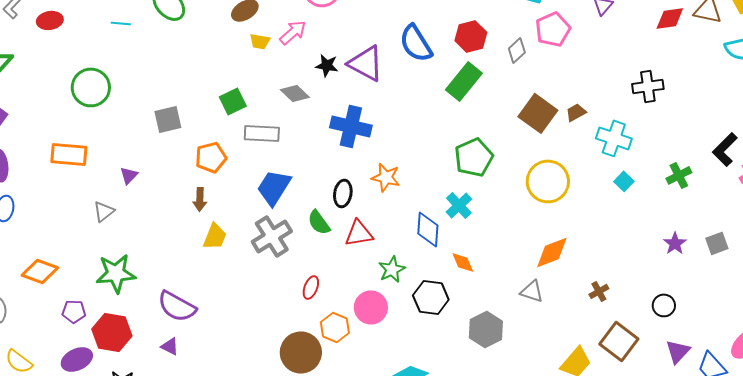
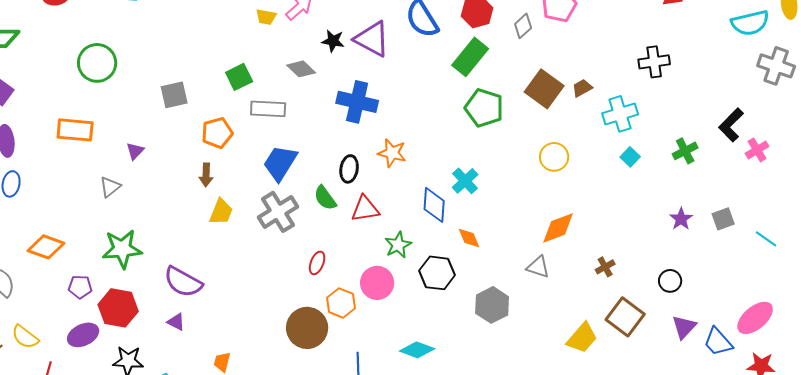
cyan cross: (614, 138) -> (620, 114), turned -36
green pentagon: (474, 157) -> (484, 108), moved, turned -30
yellow circle: (548, 181) -> (554, 157), size x0.7

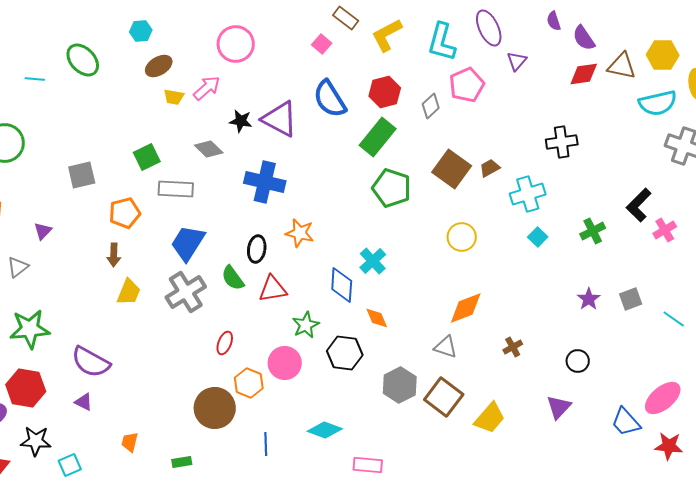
brown square: (625, 317) -> (444, 397), moved
purple triangle: (684, 327) -> (559, 407), moved

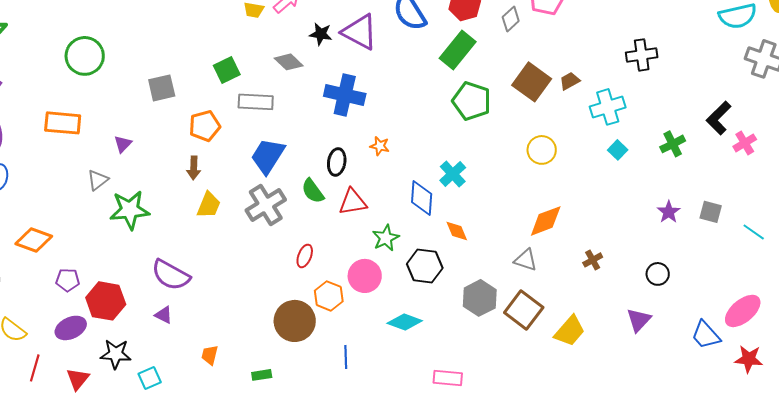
orange star: (300, 233) -> (380, 146), size x0.7
gray square: (631, 299) -> (711, 212), turned 35
green star: (30, 329) -> (130, 210), moved
cyan diamond: (325, 430) -> (405, 322), moved

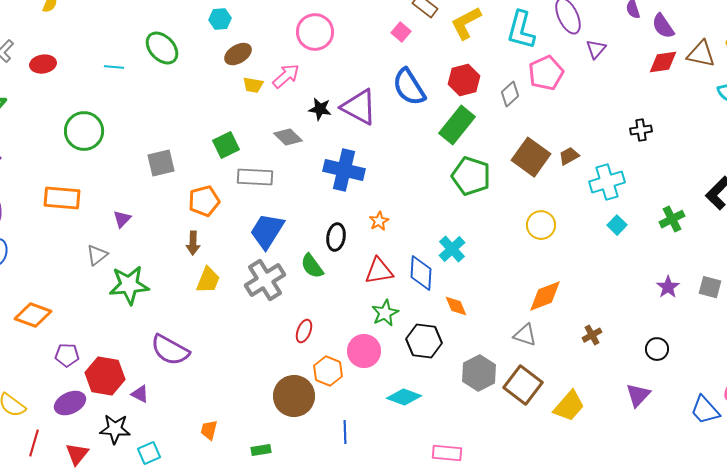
black cross: (642, 55) -> (641, 130), size x0.7
orange star: (380, 146) -> (379, 221), turned 30
red triangle: (353, 202) -> (379, 271), moved
purple triangle: (164, 315) -> (140, 394), moved

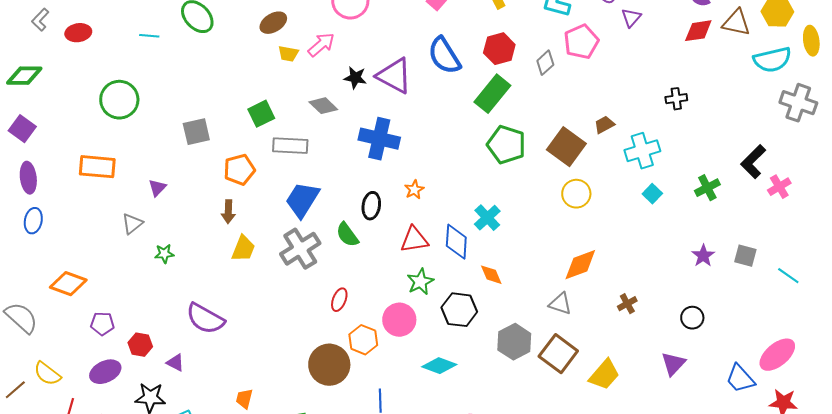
brown square: (531, 157) -> (566, 147), moved
green star: (129, 285) -> (164, 254), size x0.5
red hexagon: (105, 376) -> (140, 345), size x0.6

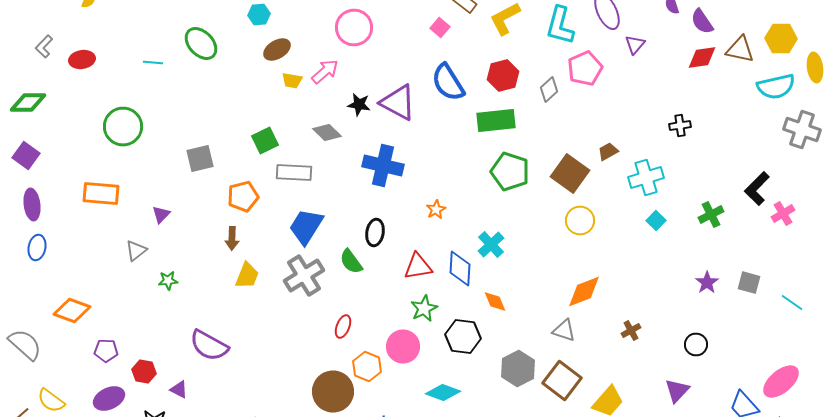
green rectangle: (492, 94) -> (496, 120), turned 45
orange star: (414, 190) -> (436, 210), moved

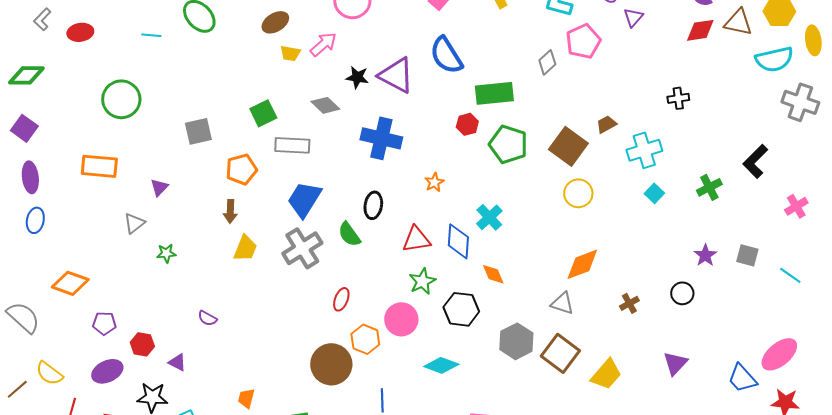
red hexagon: (503, 76) -> (467, 124), moved, size x0.7
pink cross: (783, 214) -> (796, 206), moved
black circle: (696, 344) -> (682, 293), moved
purple semicircle: (209, 346) -> (207, 318), size x0.5

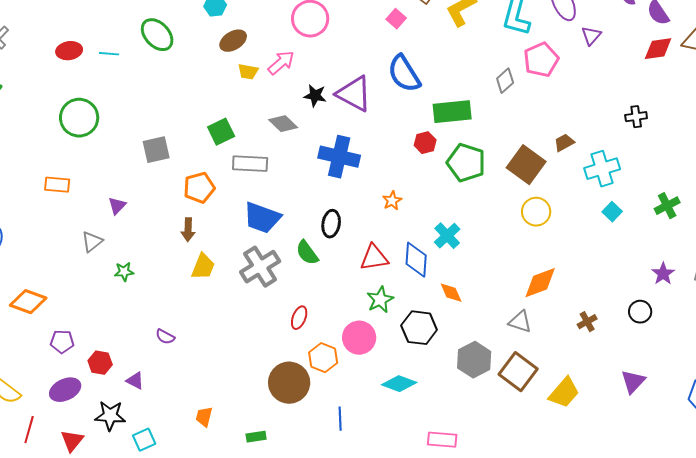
red ellipse: (80, 32) -> (69, 51), moved
orange rectangle: (99, 166) -> (57, 185), size x0.7
blue trapezoid: (304, 199) -> (262, 218), turned -102

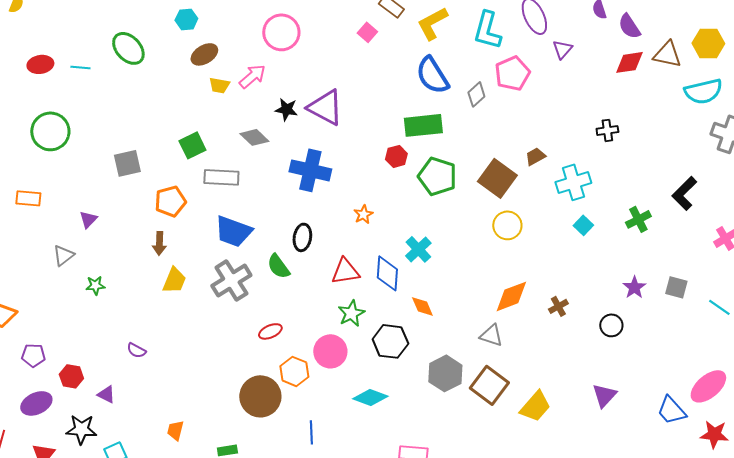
blue semicircle: (404, 74) -> (432, 75), moved
red ellipse: (299, 318) -> (270, 331), turned 45
brown cross: (587, 322) -> (558, 306), moved

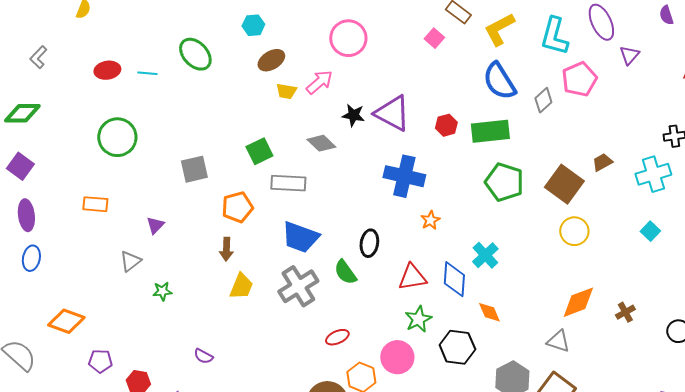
red hexagon: (396, 156) -> (446, 125), moved
blue cross: (310, 170) -> (404, 176), moved
cyan cross: (573, 182) -> (653, 174), moved

